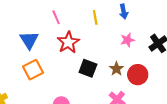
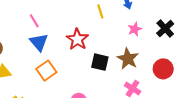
pink line: (56, 17) -> (34, 21), moved
brown star: (116, 69) -> (128, 59), size x1.5
red circle: (138, 75) -> (163, 69), moved

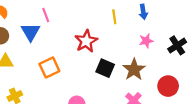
blue triangle: (39, 42) -> (31, 32), moved

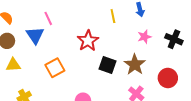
black cross: (177, 45) -> (174, 39), turned -30

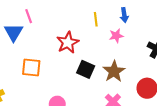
pink star: (144, 37) -> (116, 36), moved
orange square: (55, 68) -> (31, 68), turned 30

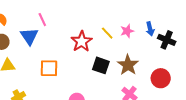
blue arrow: (124, 15) -> (150, 29), moved
yellow line: (96, 19) -> (107, 33), moved, turned -32

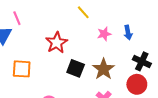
yellow line: (107, 33) -> (83, 12), moved
black cross: (167, 40) -> (142, 61), moved

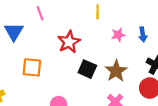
yellow line: (83, 12) -> (98, 12), turned 40
pink line: (17, 18) -> (40, 13), moved

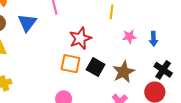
orange square: (32, 67) -> (71, 64), moved

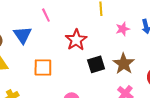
orange square: (71, 64) -> (43, 67), moved
black square: (96, 67) -> (96, 64), turned -36

